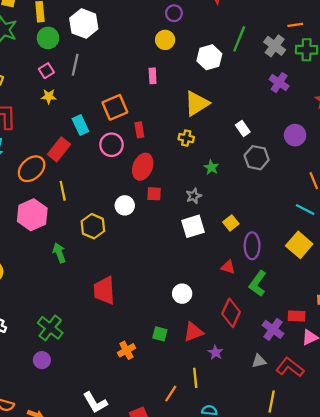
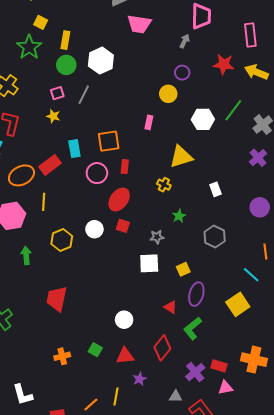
gray hexagon: (257, 158) -> (215, 237), moved

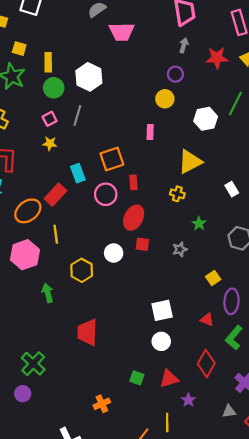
gray arrow: (185, 41) -> (184, 45), moved
white square: (149, 263) -> (162, 310), moved
orange cross: (62, 356) -> (102, 404), moved

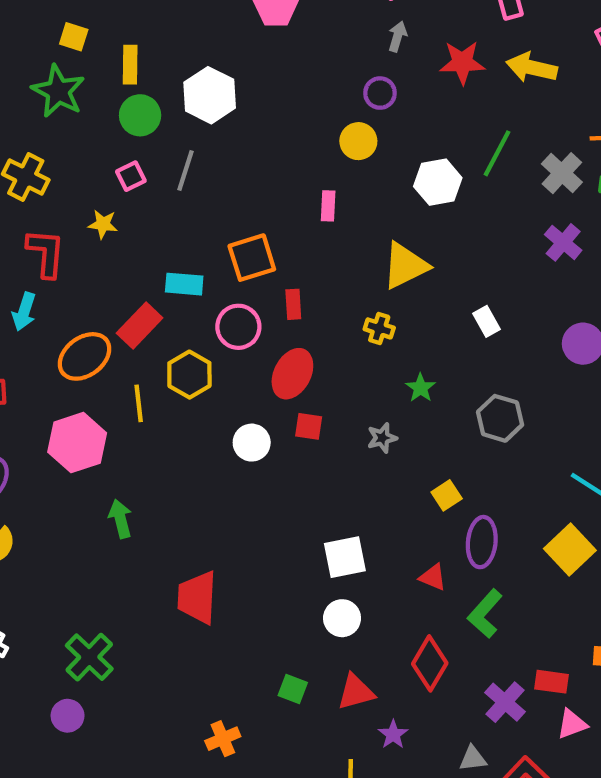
yellow star: (50, 143) -> (103, 224), moved
cyan rectangle: (78, 173) -> (184, 284), turned -66
yellow hexagon: (82, 270) -> (189, 375), moved

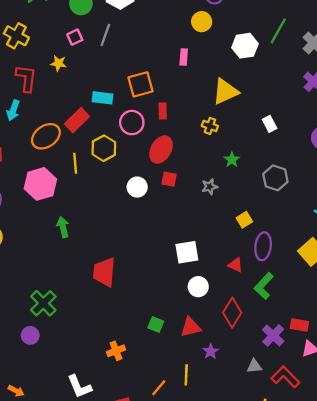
white circle: (342, 618) -> (198, 287), moved

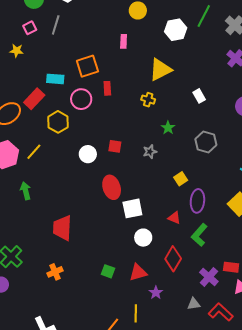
red ellipse: (161, 150) -> (112, 187), moved, turned -45
yellow line: (75, 163) -> (34, 152), moved, turned 48
orange cross: (116, 351) -> (55, 272), moved

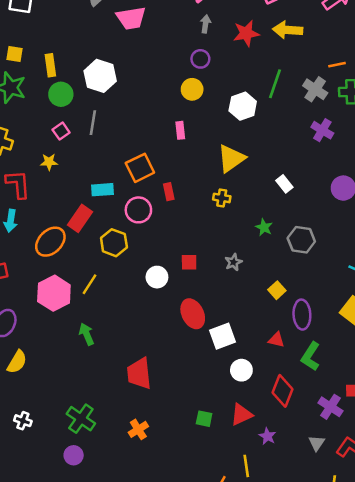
green star: (168, 128) -> (264, 227), moved
gray triangle: (194, 304) -> (317, 443), turned -40

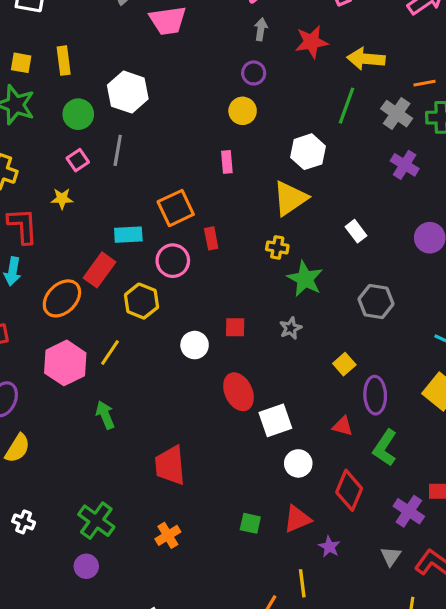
yellow arrow: (288, 30) -> (366, 59), moved
yellow rectangle: (50, 65) -> (64, 61), moved
white hexagon: (243, 106) -> (308, 152), moved
green star: (264, 227) -> (305, 279), moved, size x1.6

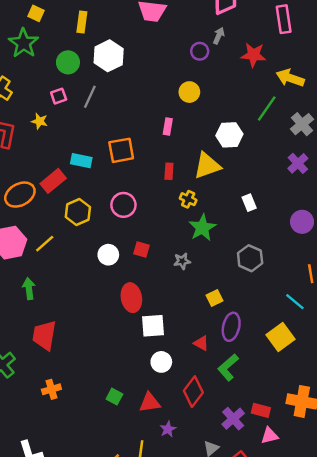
yellow rectangle: (64, 61) -> (82, 22), moved
purple circle: (254, 73) -> (200, 51), moved
red rectangle: (211, 238) -> (169, 171), moved
pink circle: (173, 261) -> (123, 205), moved
red trapezoid: (170, 465) -> (44, 335), moved

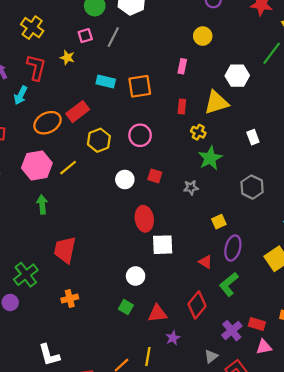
cyan rectangle: (81, 161) -> (106, 81), moved
green arrow: (29, 289) -> (42, 205), moved
white circle: (161, 362) -> (136, 276), moved

